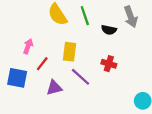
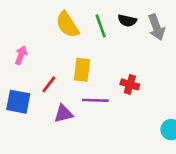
black semicircle: (109, 30) -> (127, 21), moved
pink arrow: (28, 46) -> (21, 55), moved
purple line: (80, 77) -> (95, 100), turned -40

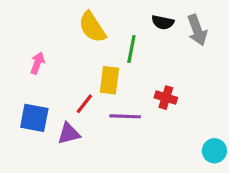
green line: (101, 26) -> (131, 49), moved, turned 30
red line: (49, 84) -> (84, 104), moved
purple triangle: (63, 114) -> (69, 134), moved

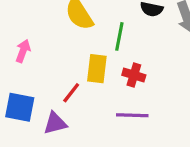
red cross: (166, 98) -> (134, 75), moved
purple line: (125, 116) -> (132, 115), moved

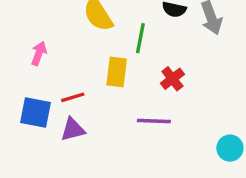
red cross: (134, 75) -> (172, 79), moved, turned 35
red line: (71, 93) -> (73, 97), moved, turned 35

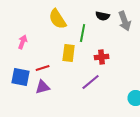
red cross: (172, 79) -> (102, 57), turned 32
purple line: (154, 121) -> (91, 82), turned -42

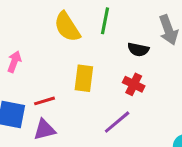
black semicircle: (103, 16) -> (138, 50), moved
green line: (83, 33) -> (105, 21), moved
red cross: (102, 57) -> (134, 84), turned 32

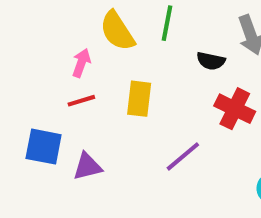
pink arrow: (14, 62) -> (81, 63), moved
red cross: (134, 84) -> (235, 109), moved, size x1.4
red line: (45, 101) -> (81, 101), moved

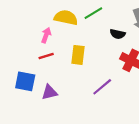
green line: (167, 23) -> (93, 13), turned 48
yellow semicircle: (117, 31) -> (66, 18), turned 135

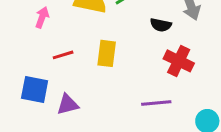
pink arrow: (46, 35) -> (42, 17), moved
purple line: (102, 87) -> (156, 103), moved, turned 35

